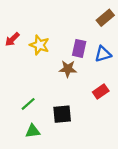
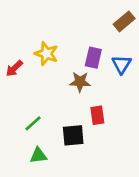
red arrow: (12, 39) -> (14, 68), moved
blue triangle: (103, 54) -> (121, 64), turned -42
red rectangle: (101, 91) -> (97, 115), moved, turned -63

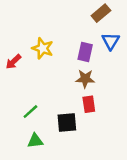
brown rectangle: (124, 21) -> (101, 13), moved
blue triangle: (121, 64) -> (111, 41), moved
brown star: (80, 82) -> (85, 79), moved

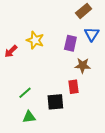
brown star: (85, 79) -> (83, 65), moved

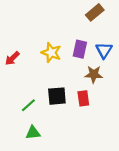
blue triangle: (92, 34) -> (104, 50), moved
yellow star: (35, 40) -> (51, 53), moved
black square: (55, 102) -> (57, 96), moved

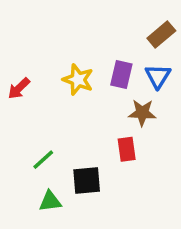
brown rectangle: (95, 12) -> (161, 35), moved
black square: (57, 96) -> (87, 180), moved

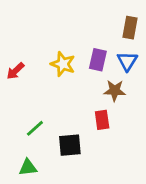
brown rectangle: (161, 35) -> (130, 28), turned -40
green triangle: (50, 201) -> (28, 167), moved

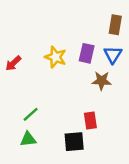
red rectangle: (102, 120) -> (90, 121), moved
black square: (70, 145) -> (74, 142), moved
green triangle: (28, 167) -> (28, 139), moved

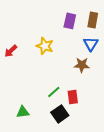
purple rectangle: (87, 53) -> (70, 21), moved
green line: (31, 114) -> (54, 92), moved
black square: (74, 142) -> (60, 114), turned -30

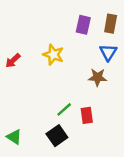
green triangle: (23, 112) -> (14, 137), moved, turned 40
black square: (60, 114) -> (57, 136), moved

